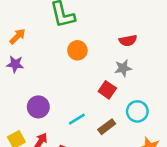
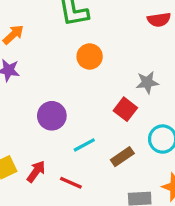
red semicircle: (128, 41) -> (159, 20), moved
purple circle: (38, 107) -> (52, 116), moved

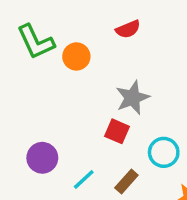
orange circle: (90, 56) -> (76, 56), moved
gray star: (147, 82) -> (133, 98), size x1.4

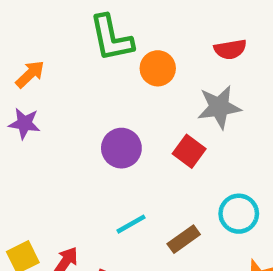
gray star: (133, 98) -> (219, 107), moved
red square: (117, 131) -> (189, 151), moved
purple circle: (42, 158) -> (121, 148), moved

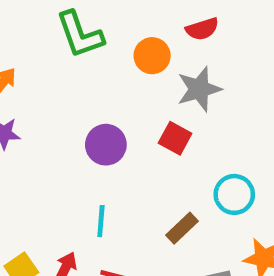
orange circle: (158, 68) -> (152, 56), moved
cyan line: (131, 224) -> (101, 221), moved, turned -48

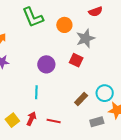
red semicircle: (202, 29) -> (96, 12), moved
cyan circle: (234, 194) -> (105, 93), moved
cyan line: (101, 221) -> (36, 92), moved

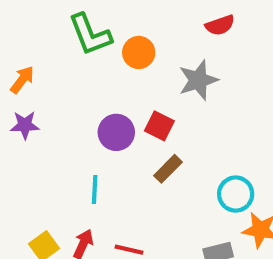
orange circle: (64, 25) -> (139, 52), moved
red square: (76, 60) -> (159, 126), moved
brown rectangle: (81, 99) -> (168, 169), moved

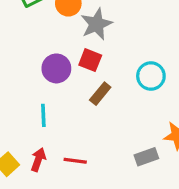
gray star: (198, 80) -> (96, 24), moved
cyan circle: (236, 194) -> (151, 76), moved

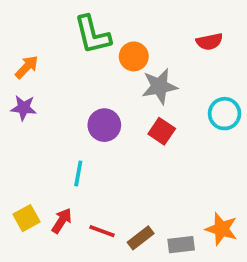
red square: (90, 60) -> (162, 131), moved
cyan circle: (151, 76) -> (225, 114), moved
brown rectangle: (100, 94) -> (141, 238), moved

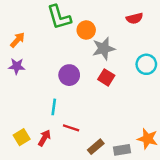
red line: (102, 231) -> (71, 128), moved

